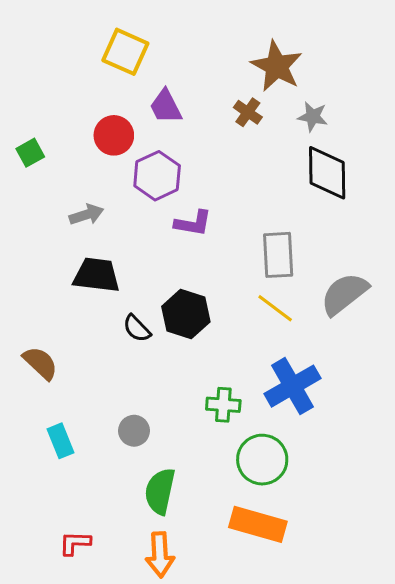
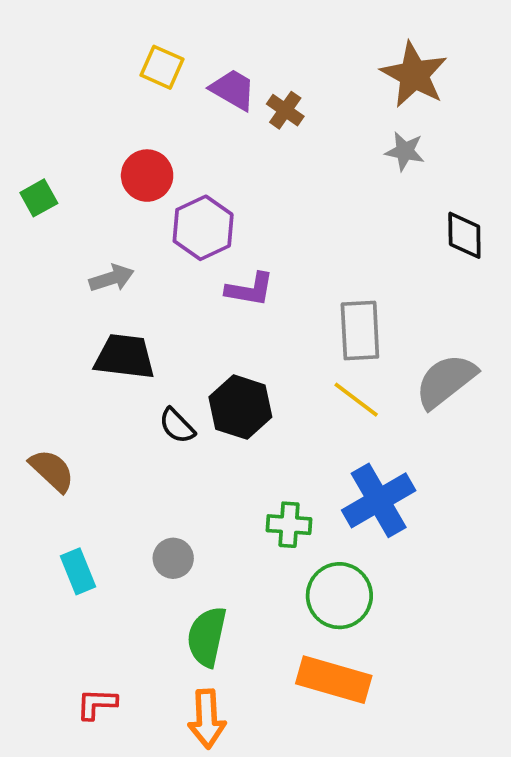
yellow square: (125, 52) -> (162, 67), size x0.7
brown star: (277, 66) -> (414, 75), moved
purple trapezoid: (166, 107) -> (233, 90), moved, turned 147
brown cross: (248, 112) -> (285, 110), moved
black diamond: (327, 173) -> (464, 235), moved, size x0.7

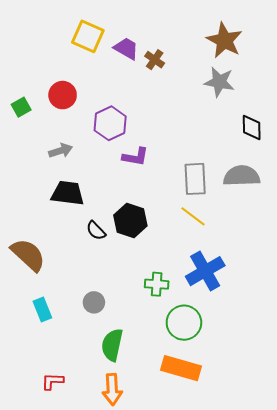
yellow square: (162, 67) -> (88, 36), size x1.4
gray star: (405, 151) -> (219, 82), size x1.4
red circle: (147, 176) -> (63, 95), moved
gray semicircle: (446, 381) -> (242, 176), moved, turned 36
brown semicircle: (52, 471) -> (28, 255), size x1.4

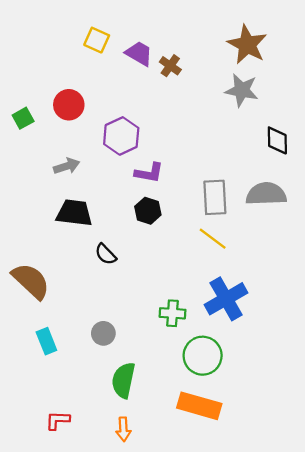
yellow square: (88, 36) -> (97, 40), size x0.7
black hexagon: (130, 220) -> (148, 211), moved, size x0.7
orange arrow: (112, 389) -> (123, 429), size x0.7

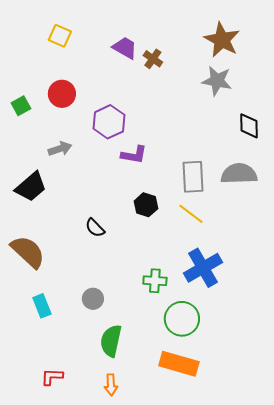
yellow square: (97, 40) -> (60, 36), moved
black hexagon: (148, 211) -> (146, 205), moved
black trapezoid: (74, 213) -> (31, 187), moved, turned 132

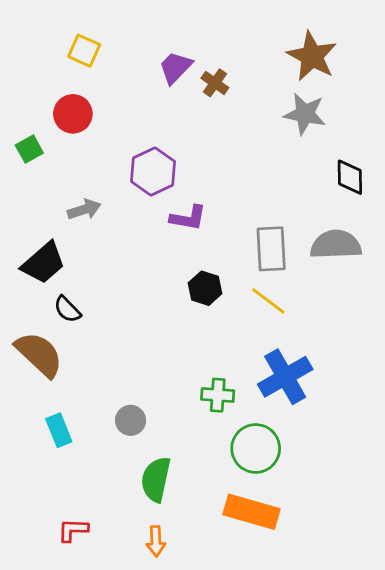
purple trapezoid: (125, 48) -> (176, 67), turned -76
red circle: (62, 94) -> (73, 114), moved
black semicircle: (95, 228) -> (67, 309), moved

